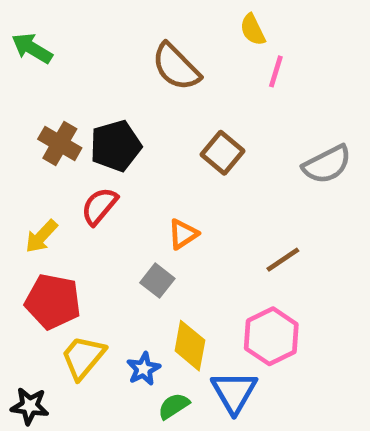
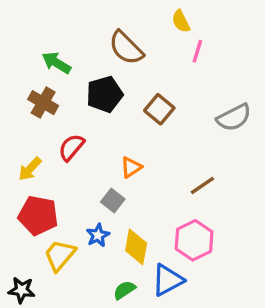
green arrow: (32, 48) -> (56, 63), moved
black pentagon: (116, 146) -> (105, 94), moved
blue star: (143, 369) -> (98, 235), moved
blue triangle: (234, 392) -> (168, 280), turned 32

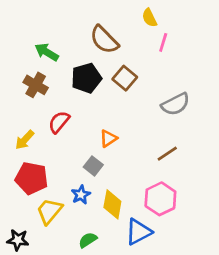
brown square: (159, 109) -> (125, 78), moved
gray semicircle: (234, 118) -> (176, 104), moved
green semicircle: (124, 290) -> (88, 240), moved

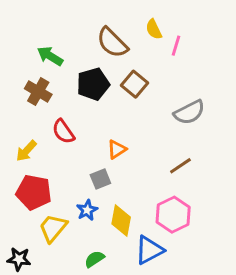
yellow semicircle: (149, 18) -> (154, 29), moved
red semicircle: (59, 122) -> (63, 132), turned -75
gray square: (93, 166) -> (100, 179), turned 30

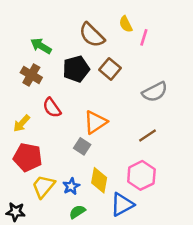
orange triangle: (117, 149) -> (95, 122), size x1.5
gray square: (100, 179) -> (82, 146), turned -35
blue star: (87, 210) -> (71, 186), moved

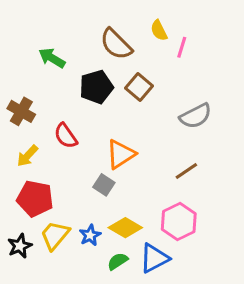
brown cross: (31, 75) -> (21, 111), moved
yellow diamond: (99, 180) -> (125, 228), turned -70
black star: (16, 212) -> (20, 246), moved, turned -30
green semicircle: (77, 212) -> (118, 261), moved

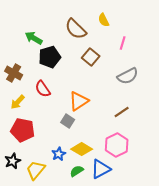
pink line: (182, 47) -> (123, 43), moved
black pentagon: (96, 87) -> (50, 57), moved
yellow trapezoid: (55, 235) -> (36, 170), moved

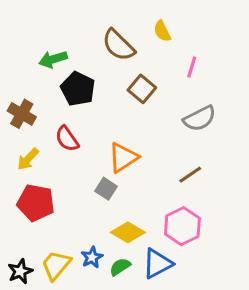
green arrow: (34, 38) -> (53, 59), turned -48
black pentagon: (50, 57) -> (78, 89), turned -30
blue star: (59, 154) -> (92, 257), moved
black star: (13, 161) -> (20, 271), moved

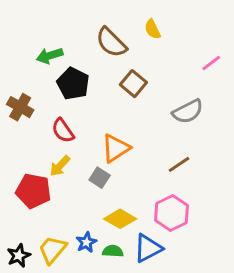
pink line: (192, 67) -> (211, 63), moved, turned 36
yellow arrow: (28, 159) -> (60, 166), moved
green semicircle: (120, 267) -> (113, 251), turned 36

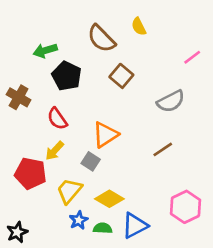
pink hexagon: (172, 213) -> (185, 207), moved
yellow trapezoid: (53, 250) -> (69, 191), moved

